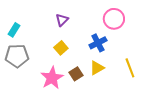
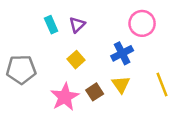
cyan rectangle: (14, 30) -> (51, 25), moved, turned -56
yellow triangle: (97, 68) -> (121, 84), turned -35

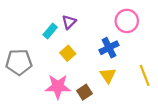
cyan rectangle: (51, 25) -> (50, 31), moved, turned 64
brown square: (95, 92) -> (85, 92), moved
pink star: (65, 97) -> (58, 87), turned 30

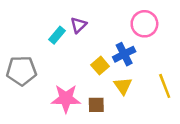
yellow square: (68, 53) -> (100, 66), moved
brown square: (85, 92) -> (96, 105), turned 32

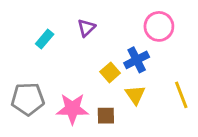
cyan rectangle: (57, 35) -> (45, 39), moved
gray pentagon: (21, 71) -> (28, 99), moved

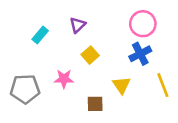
blue cross: (137, 60) -> (140, 54), moved
yellow square: (110, 72) -> (90, 55), moved
pink star: (72, 109) -> (64, 79), moved, size x0.7

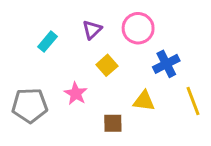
pink circle: (143, 24) -> (138, 28), moved
pink star: (64, 79) -> (76, 94), turned 30
yellow triangle: (122, 85) -> (144, 101), turned -48

